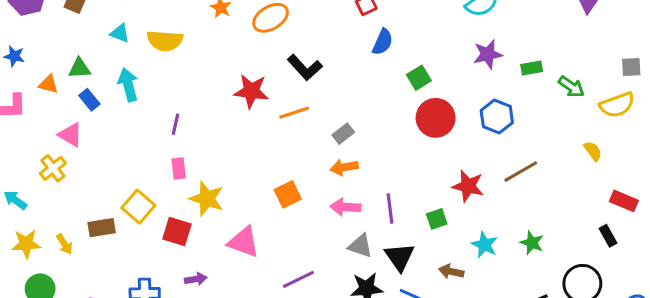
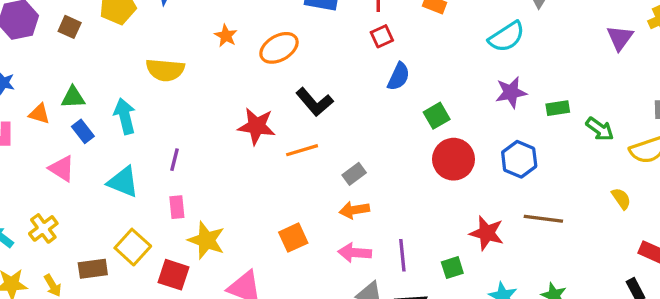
cyan triangle: (120, 33) -> (123, 182), moved, size x1.5
yellow cross: (53, 168) -> (43, 228), moved
brown line: (521, 172) -> (543, 219), turned 36

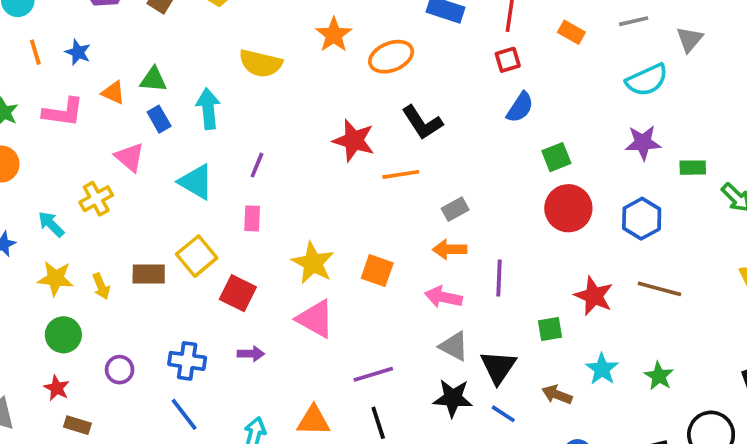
orange star: (226, 36) -> (334, 35), size x1.4
yellow cross: (43, 228) -> (96, 199), moved
orange square: (293, 238) -> (377, 271), turned 36
yellow star: (206, 240) -> (313, 263), moved
purple line: (402, 255) -> (499, 278), moved

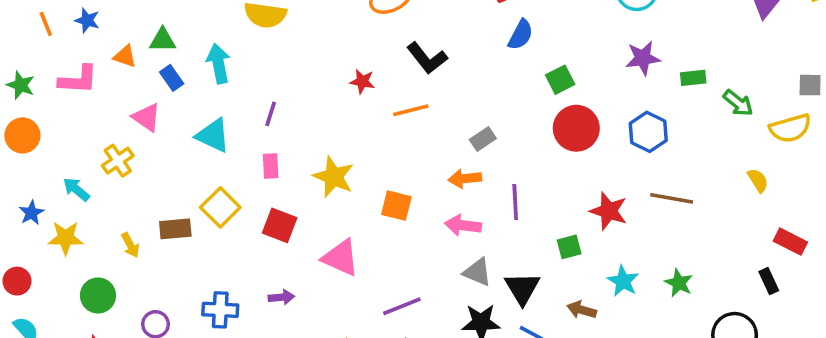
red star: (354, 140) -> (362, 81), size x0.6
gray rectangle: (455, 209) -> (483, 139), moved
yellow star: (313, 263) -> (334, 177), moved
yellow star: (55, 278) -> (66, 238), moved
red square: (238, 293) -> (280, 225), moved

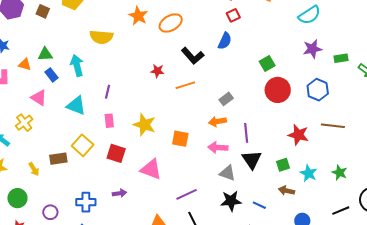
blue semicircle: (521, 35) -> (225, 41), moved
green square: (569, 247) -> (283, 165), moved
black triangle: (522, 288) -> (252, 160), moved

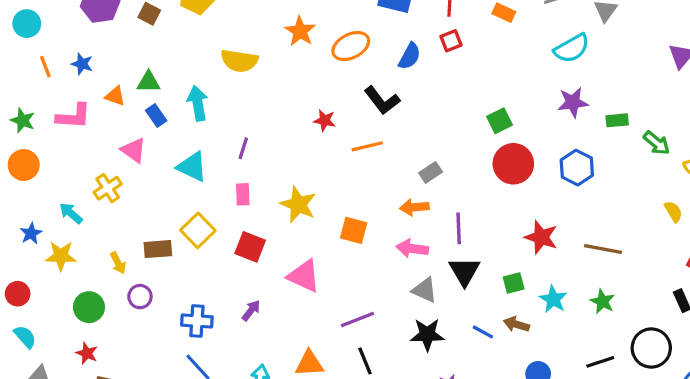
blue semicircle: (225, 41) -> (410, 56), moved
brown line: (333, 126) -> (603, 249), moved
purple arrow: (119, 193) -> (251, 310), turned -48
blue line: (259, 205) -> (483, 332), moved
purple circle: (50, 212) -> (140, 297), moved

